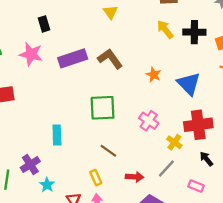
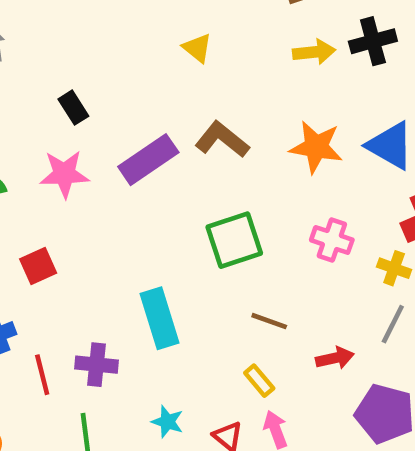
yellow arrow: (165, 29) -> (314, 52), turned 138
orange star: (154, 75) -> (316, 147), size x1.6
cyan rectangle: (57, 135) -> (160, 318), size x1.4
purple cross: (30, 164) -> (96, 365), moved, turned -36

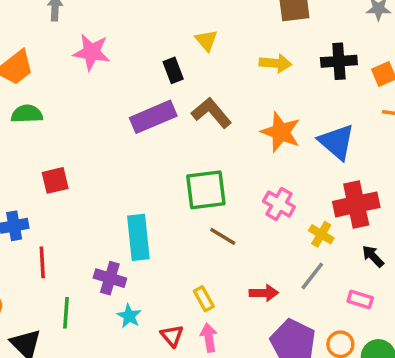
yellow arrow: (314, 52) -> (276, 63), moved
black rectangle: (73, 108) -> (173, 70), moved
pink star: (64, 174) -> (91, 52), moved
brown line: (269, 321) -> (223, 236), moved
purple cross: (96, 365) -> (110, 278), moved

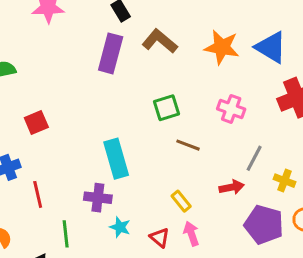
purple rectangle: (153, 117) -> (111, 53), turned -42
green square: (206, 190) -> (166, 108), size x0.7
yellow cross: (321, 234) -> (284, 181), moved
gray line: (312, 276) -> (254, 158), moved

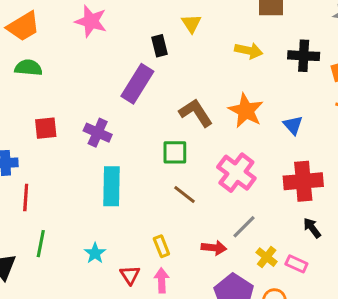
brown L-shape: (160, 41) -> (196, 113), moved
blue triangle: (271, 47) -> (293, 125), size x0.6
pink cross: (231, 109) -> (236, 173), size x1.4
purple cross: (98, 198) -> (98, 133), moved

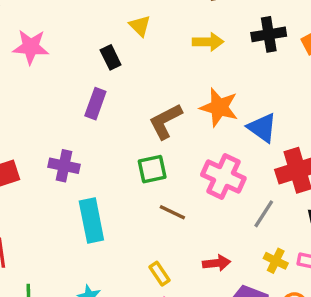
purple rectangle: (137, 84) -> (95, 104), size x0.7
brown L-shape: (196, 113) -> (165, 121), turned -72
blue triangle: (293, 125) -> (262, 128), moved, size x1.4
gray line: (244, 227) -> (264, 214), moved

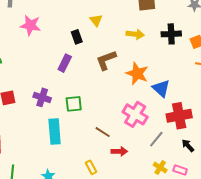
brown L-shape: (165, 121) -> (106, 60), moved
green square: (152, 169) -> (74, 104), moved
red arrow: (217, 263) -> (119, 151), moved

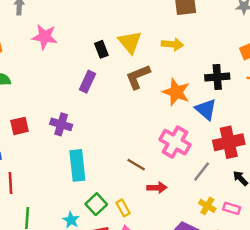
yellow triangle: (96, 20) -> (130, 42), moved, size x1.5
black cross: (171, 34) -> (217, 77), moved
green square: (74, 104) -> (96, 204), moved, turned -36

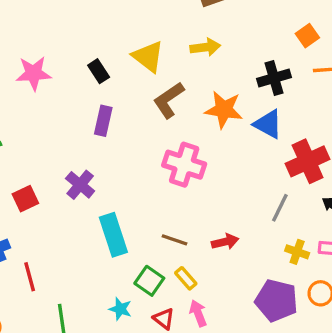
black rectangle: (101, 49) -> (99, 71), moved
purple cross: (61, 124) -> (80, 185), turned 35
pink cross: (175, 142) -> (184, 165), moved
brown line: (136, 165) -> (175, 240), moved

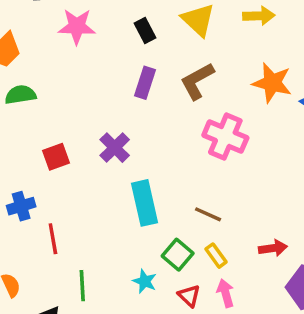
brown L-shape: (169, 100) -> (197, 81), moved
red arrow: (225, 242) -> (273, 248), moved

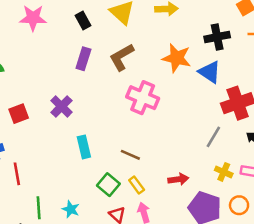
cyan rectangle: (145, 203) -> (84, 147), size x0.7
cyan star: (145, 281) -> (71, 209), moved

